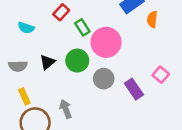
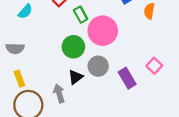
cyan semicircle: (26, 28) -> (25, 11), turned -70
black triangle: (47, 62) -> (76, 77), moved

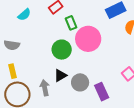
gray circle: (98, 66) -> (80, 82), moved
purple rectangle: (127, 78) -> (102, 92), moved

